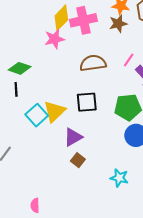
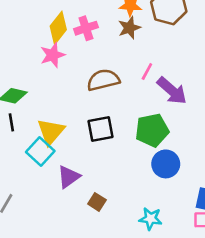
pink cross: (83, 20) -> (86, 28), size x0.7
yellow triangle: (54, 111) -> (51, 132), moved
purple triangle: (73, 137) -> (69, 177), moved

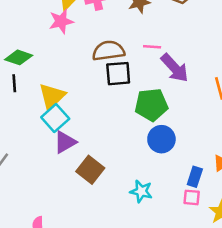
pink line: (147, 72) -> (152, 47), turned 60
black square: (101, 129) -> (118, 74), moved
cyan square: (40, 151) -> (55, 118), moved
brown square: (97, 202) -> (90, 170), size x1.5

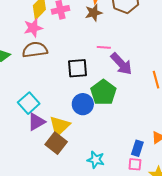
brown semicircle: (108, 51) -> (35, 50), moved
yellow triangle: (52, 96) -> (60, 126), moved
green pentagon: (151, 105) -> (103, 92), turned -30
blue circle: (161, 139) -> (83, 104), moved

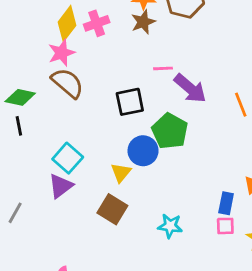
brown semicircle: (35, 50) -> (68, 83), turned 55
purple triangle: (36, 122) -> (61, 186), moved
yellow triangle: (60, 126) -> (121, 173), moved, size x0.7

